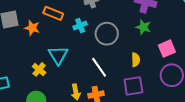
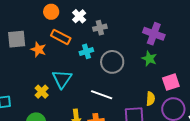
yellow semicircle: (136, 60) -> (151, 99), moved
white line: (99, 67) -> (102, 95), turned -40

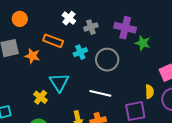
orange circle: (51, 12) -> (20, 19), moved
purple cross: (154, 34) -> (125, 28), moved
green star: (149, 59) -> (143, 43), moved

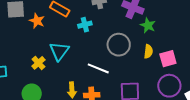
gray circle: (107, 60) -> (119, 45), moved
yellow semicircle: (149, 92) -> (148, 51), moved

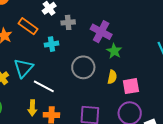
white line: (98, 68) -> (44, 86), moved

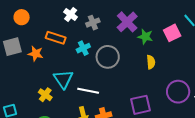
purple cross: (101, 32) -> (127, 22), turned 35
gray circle: (83, 67) -> (108, 57), moved
pink square: (131, 86) -> (172, 33), moved

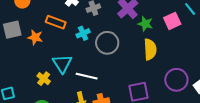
yellow semicircle: (151, 62) -> (150, 49), size x1.5

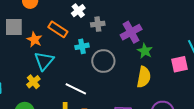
pink square: (172, 21) -> (180, 64), moved
cyan triangle: (62, 64) -> (44, 61), moved

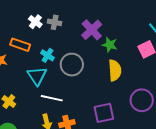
gray cross: (98, 24) -> (55, 22), moved, turned 32
cyan cross: (82, 46) -> (48, 55), turned -32
cyan triangle: (44, 61) -> (37, 76), moved

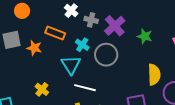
gray cross: (55, 22) -> (91, 20), moved
purple cross: (92, 30) -> (115, 26), moved
yellow semicircle: (115, 70) -> (154, 75), moved

